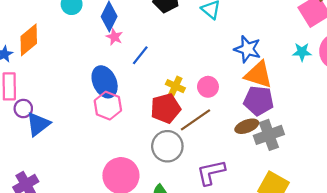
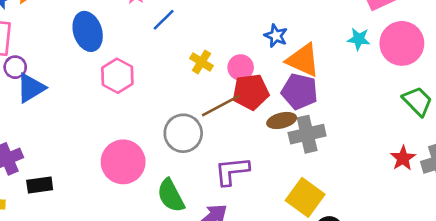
blue star: (247, 49) -> (276, 36), moved, size x0.7
blue ellipse: (105, 82) -> (88, 31), moved
red pentagon: (166, 108) -> (251, 92), moved

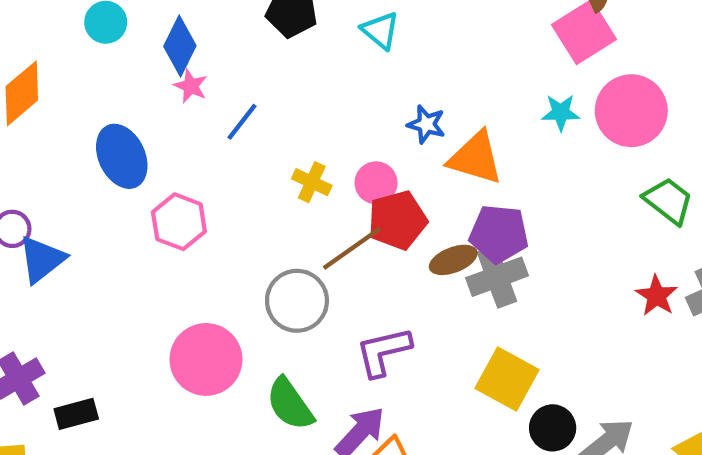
purple pentagon: (300, 91) -> (499, 234), moved

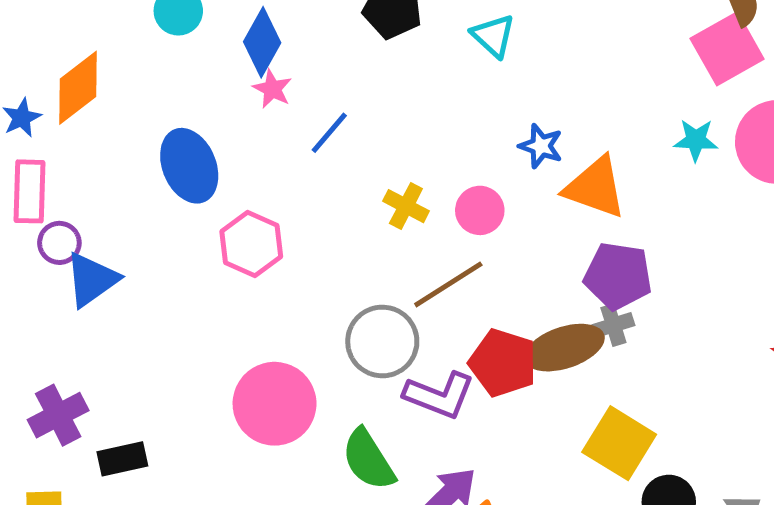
red pentagon: (397, 220) -> (503, 363), moved, turned 30
brown ellipse: (453, 260) -> (564, 348), moved, size x1.4
gray cross: (497, 277) -> (613, 325), size x0.6
purple L-shape: (383, 352) -> (439, 395), moved, turned -148

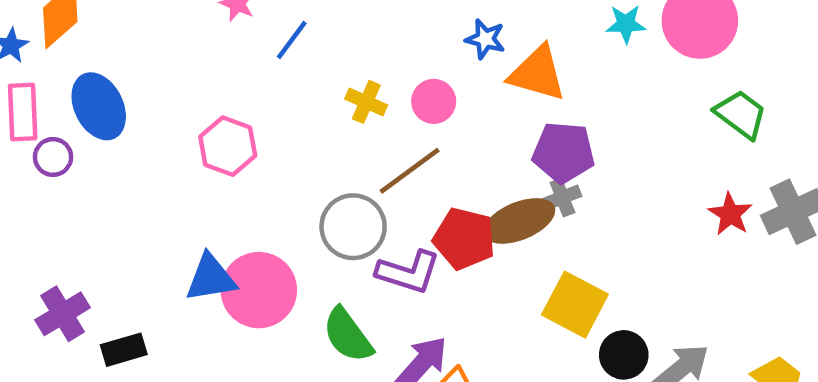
blue ellipse: (189, 166) -> (99, 106), moved
blue triangle: (92, 280) -> (211, 278), moved, turned 30

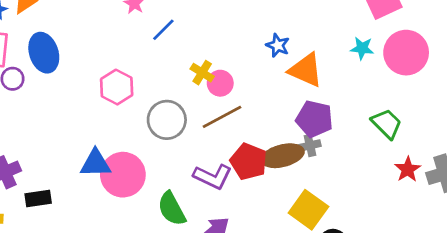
pink circle: (434, 101) -> (220, 83), moved
green trapezoid: (741, 114) -> (387, 124), moved
gray circle: (353, 227) -> (167, 120), moved

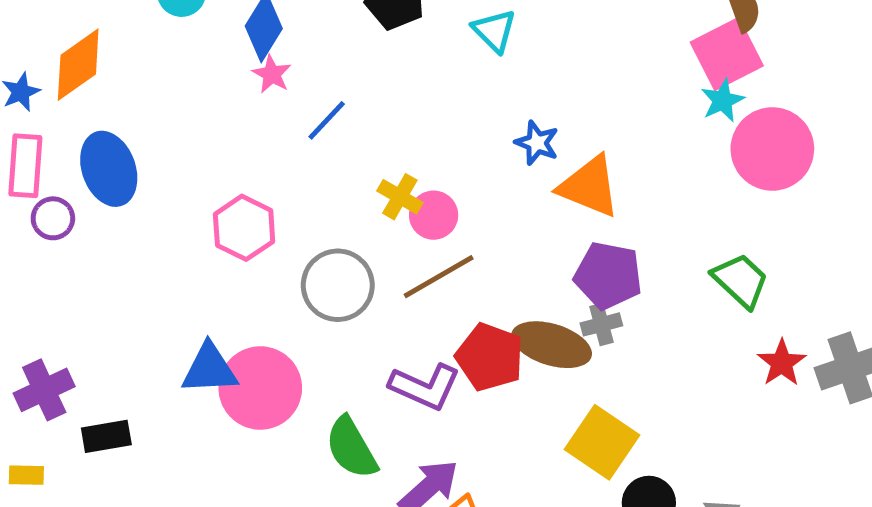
cyan star: (362, 48) -> (723, 101), moved, turned -30
brown ellipse: (282, 156) -> (552, 345), turned 33

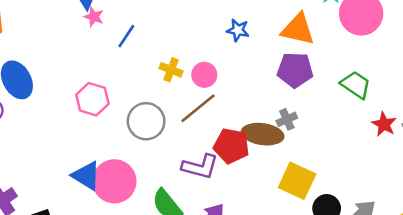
orange triangle: (589, 186) -> (298, 29), moved
pink circle: (434, 215) -> (204, 75), moved
purple pentagon: (608, 276) -> (295, 70), moved
blue triangle: (209, 369) -> (86, 176), turned 44

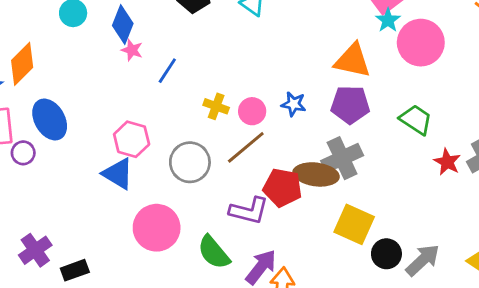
blue star: (238, 30) -> (294, 104), moved
gray cross: (287, 119) -> (342, 158), size x1.8
blue triangle: (86, 176) -> (118, 174), moved

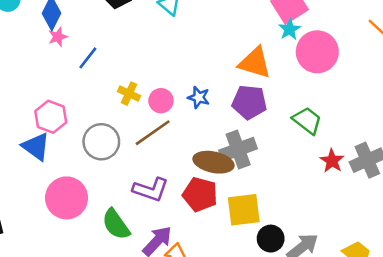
pink star: (132, 50) -> (58, 37), turned 30
red pentagon: (283, 188) -> (200, 194), moved
yellow square: (354, 224) -> (244, 210), turned -36

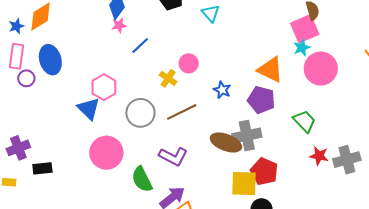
pink circle: (161, 101) -> (189, 63), moved
red star: (332, 161) -> (319, 156), turned -30
red pentagon: (200, 194) -> (264, 171), moved

